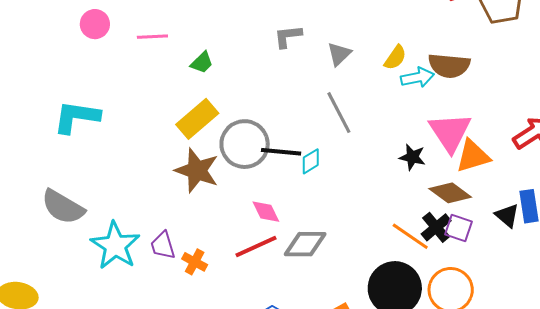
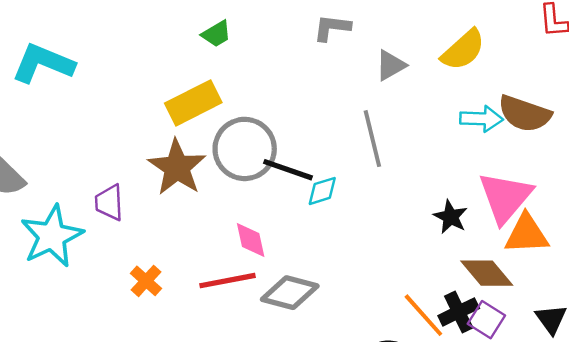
yellow semicircle: (395, 58) -> (463, 50), moved, size x1.4
purple trapezoid: (163, 245) -> (109, 203), moved

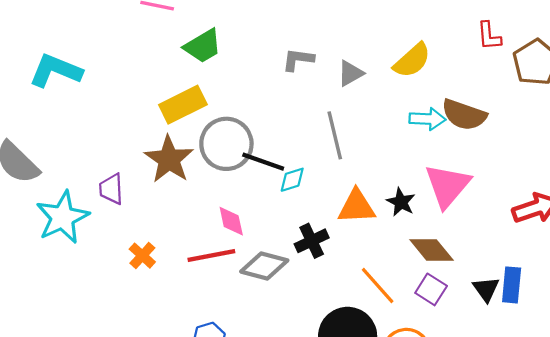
gray L-shape: (332, 28) -> (298, 60), moved
green trapezoid: (216, 34) -> (203, 46), size x1.5
orange triangle: (527, 234) -> (357, 207), moved
black cross: (459, 312) -> (312, 241), moved

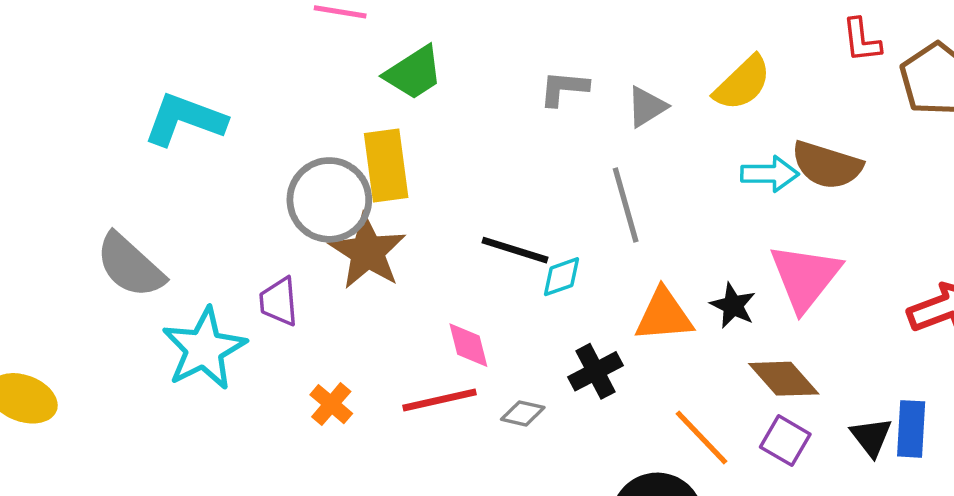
yellow rectangle: (183, 105) -> (386, 165), turned -69
gray circle: (226, 144) -> (329, 200), moved
gray diamond: (264, 266) -> (523, 413), size x0.6

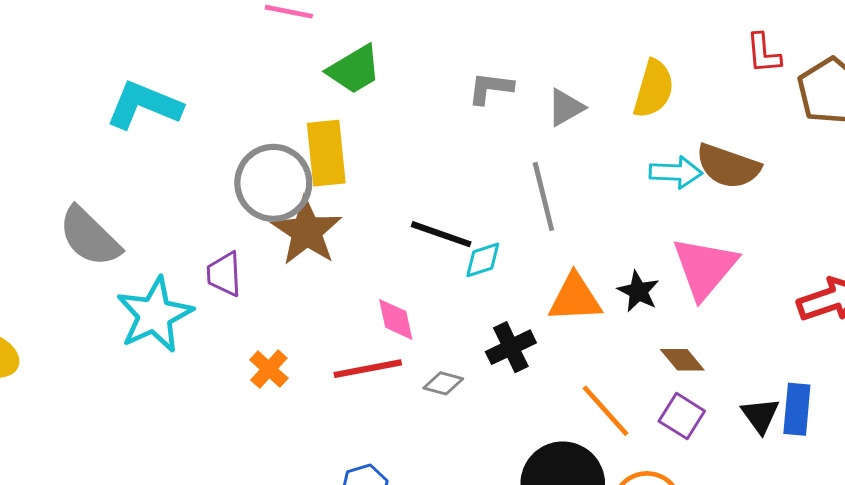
yellow semicircle: (742, 83) -> (654, 89), turned -32
brown diamond: (784, 379) -> (682, 360), size x0.7

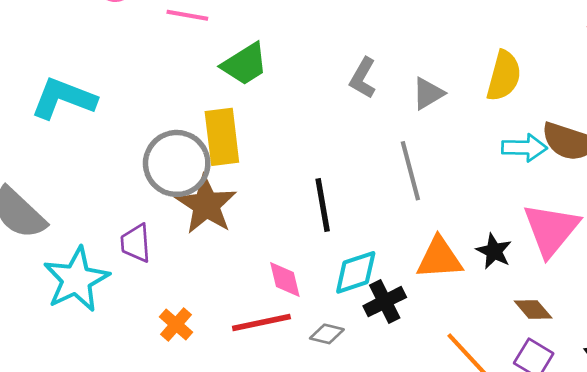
gray L-shape: (491, 88) -> (363, 78), turned -66
black line: (441, 234) -> (323, 205), turned 62
cyan diamond: (483, 260) -> (356, 272), moved, size x1.4

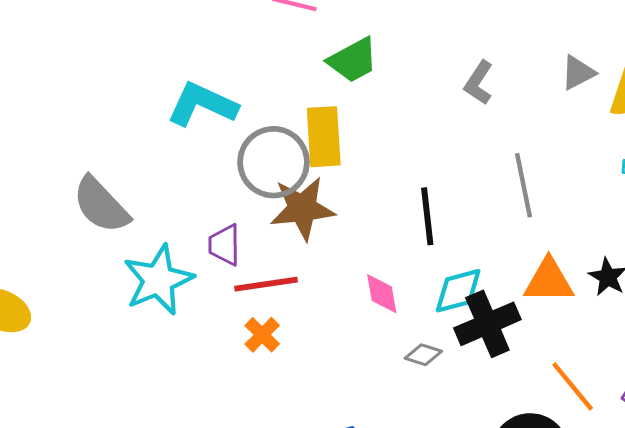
gray triangle: (428, 93) -> (578, 73), moved
cyan L-shape: (64, 98) -> (202, 104), moved
brown star: (206, 205) -> (302, 208), turned 30
black cross: (385, 302) -> (487, 324), size x1.4
red line: (261, 322) -> (266, 284), moved

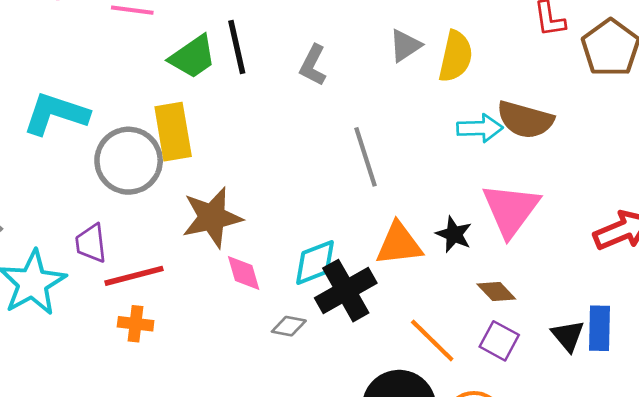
brown star: (302, 208) -> (212, 217), moved
black line: (427, 216) -> (237, 47), moved
orange cross: (262, 335) -> (136, 324), turned -32

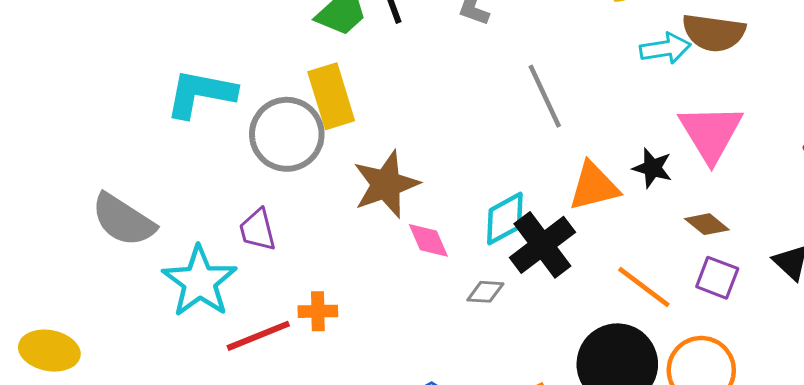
red line: (134, 276) -> (258, 336), moved

